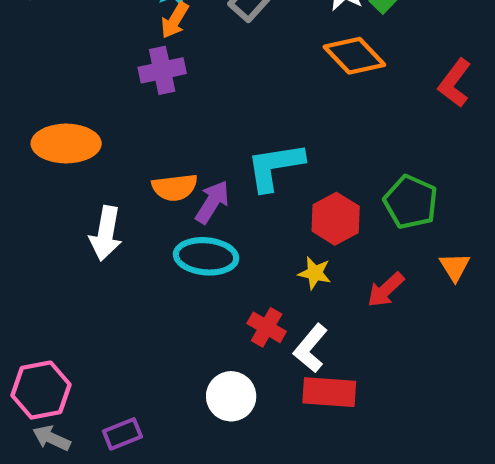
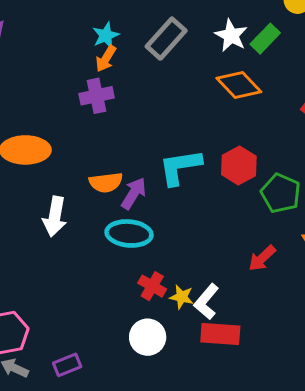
red hexagon: (336, 219) -> (239, 165), moved
yellow star: (315, 273) -> (182, 297), moved
red cross: (267, 327) -> (152, 286), moved

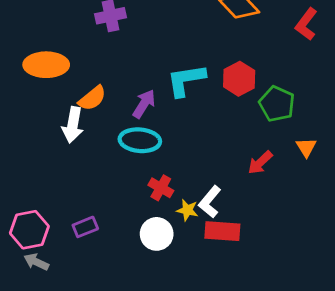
orange semicircle: (106, 182) -> (92, 98), moved, turned -32
yellow star: (182, 297) -> (187, 210), moved
purple rectangle: (67, 365) -> (85, 227), moved

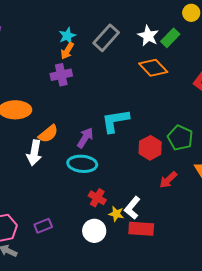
red hexagon: (239, 79) -> (150, 148), moved

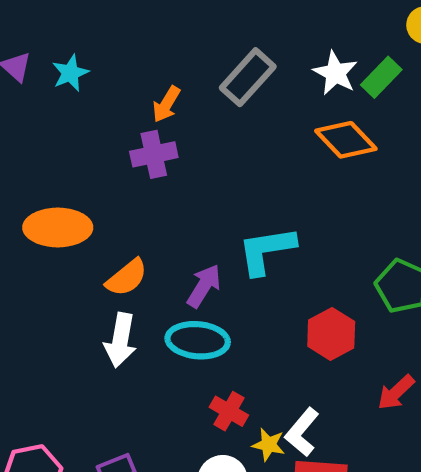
cyan star: (67, 36) -> (70, 73), moved
red hexagon: (150, 148) -> (331, 334), moved
white arrow: (34, 153) -> (120, 340), moved
red arrow: (168, 180) -> (396, 392), moved

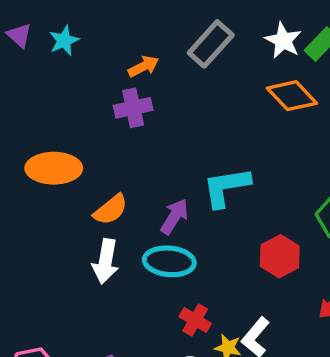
orange arrow: (166, 104) -> (143, 66), turned -148

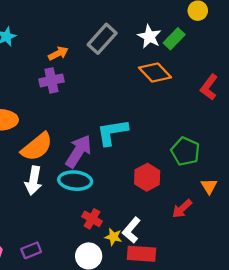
orange semicircle: (111, 210) -> (37, 147), size x1.4
purple arrow: (174, 216) -> (78, 151), size x1.4

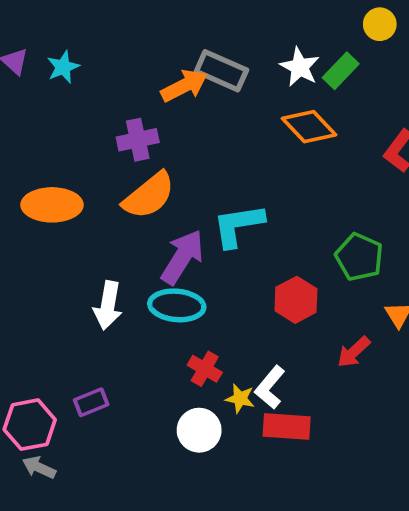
gray rectangle: (102, 39) -> (221, 71), turned 72
orange arrow: (58, 53) -> (184, 86), moved, size x1.4
orange semicircle: (37, 147) -> (149, 196), moved
purple rectangle: (31, 250) -> (91, 402), moved

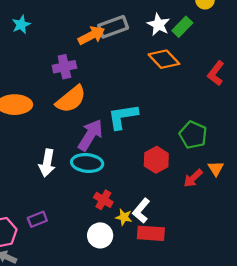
gray rectangle: (221, 71) -> (113, 27), turned -44
red arrow: (354, 352) -> (193, 178), moved

